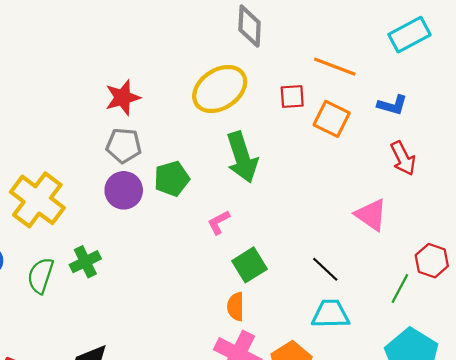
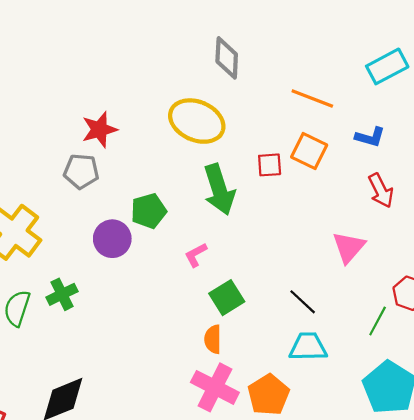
yellow ellipse: (220, 89) -> (197, 121), turned 56
red square: (292, 96) -> (270, 165), moved
gray pentagon: (124, 146) -> (81, 171), moved
purple circle: (124, 190) -> (112, 239), moved
pink triangle: (371, 215) -> (349, 247), turned 36

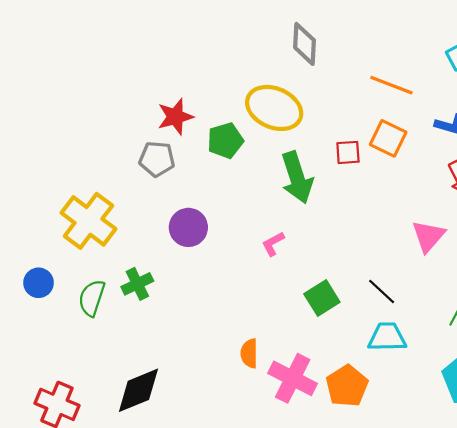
green pentagon: (149, 211) -> (225, 141), moved
green square: (227, 298) -> (322, 298), moved
orange semicircle: (213, 339) -> (249, 353), moved

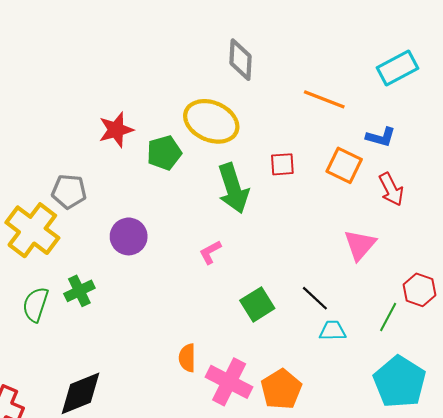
orange square: (388, 138) -> (344, 165), moved
gray pentagon: (157, 159) -> (69, 191), moved
cyan trapezoid: (387, 337) -> (333, 331), moved, size x0.7

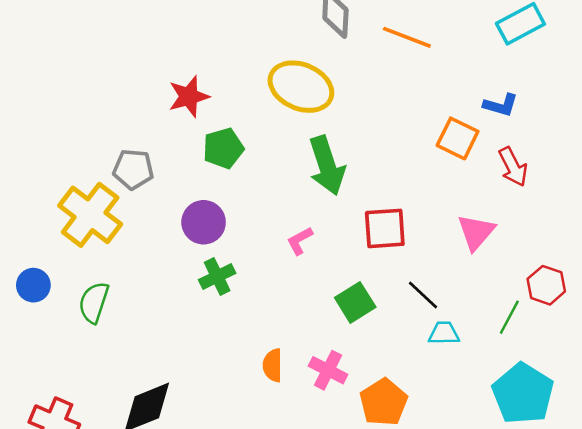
orange line: (324, 99) -> (407, 37), moved
green pentagon: (164, 153) -> (223, 148), moved
red square: (282, 164) -> (385, 228), moved, size x1.5
green cross: (79, 291) -> (217, 277), moved
pink cross: (229, 382) -> (328, 370), moved, size x0.7

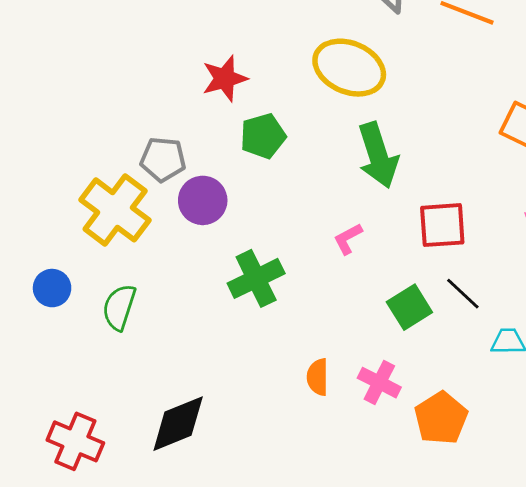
purple circle: (204, 222) -> (203, 200), moved
green cross: (217, 277) -> (256, 278), size x1.4
black line: (423, 295) -> (463, 294), moved

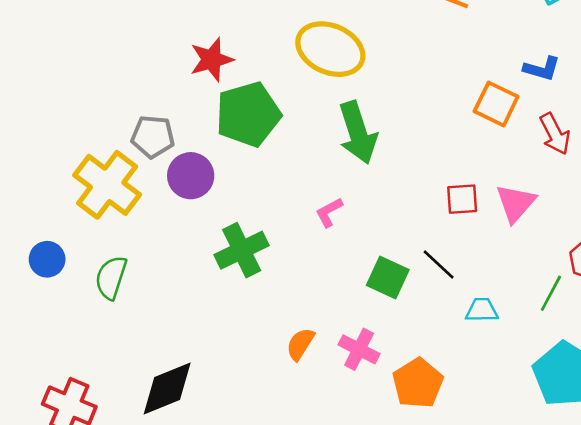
green pentagon: (263, 136) -> (248, 114), size x1.5
red square: (442, 225) -> (462, 199), moved, size x0.7
green square: (409, 307) -> (388, 278), turned -33
orange semicircle: (318, 377) -> (300, 344), turned 32

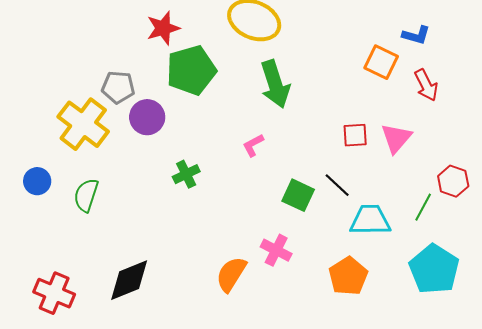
green cross: (242, 250) -> (186, 174), size x0.7
cyan trapezoid: (482, 310) -> (370, 220), size x1.6
orange semicircle: (300, 344) -> (231, 274), moved, size x1.4
orange pentagon: (418, 383) -> (348, 276), moved

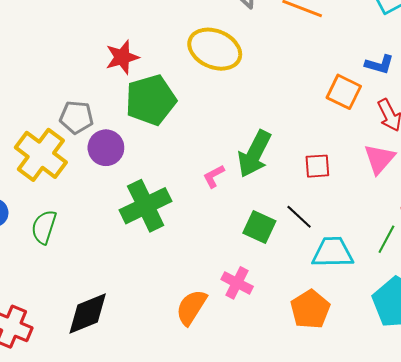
green arrow: (275, 84) -> (254, 154), moved, turned 45
pink triangle: (396, 138) -> (379, 159), moved
green cross: (186, 174) -> (146, 206), size x1.8

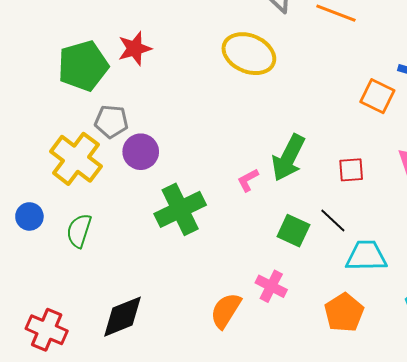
red star: (122, 57) -> (135, 49), moved
green pentagon: (151, 100) -> (83, 66), moved

